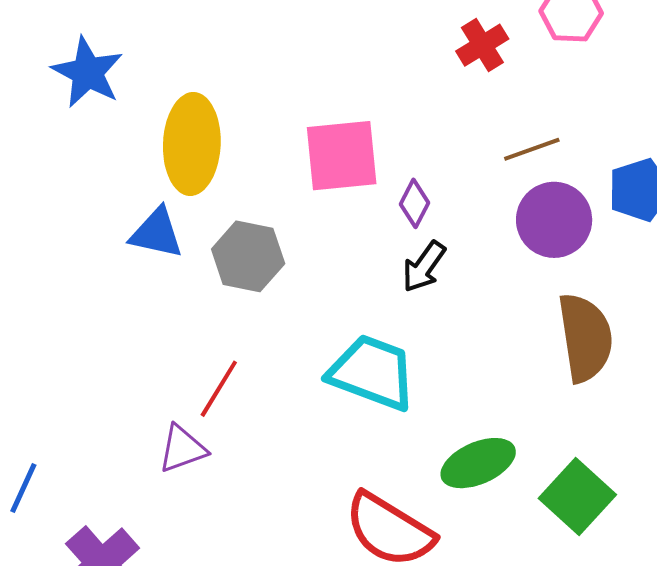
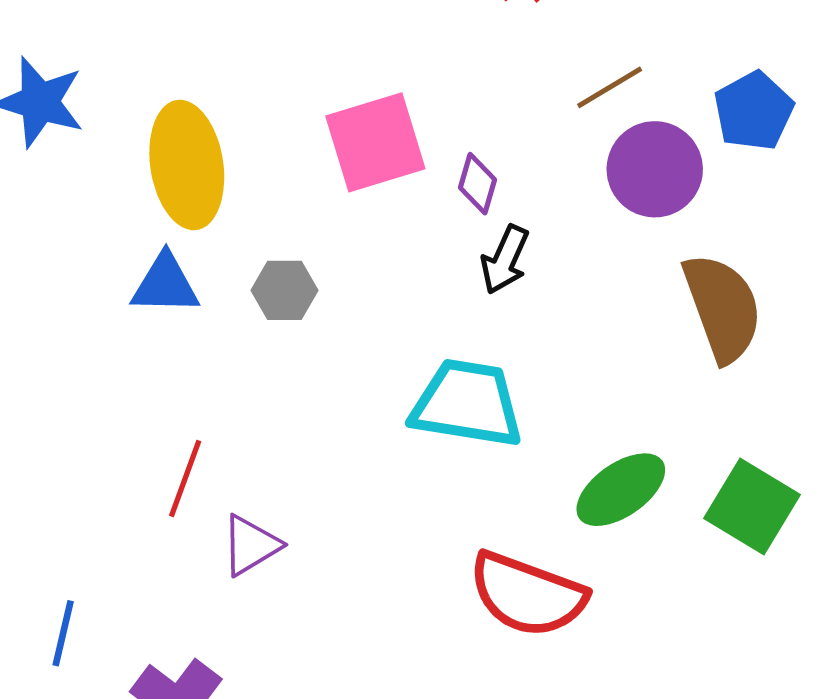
gray hexagon: (248, 256) -> (284, 290), size x0.7
red line: (219, 389) -> (185, 478), moved

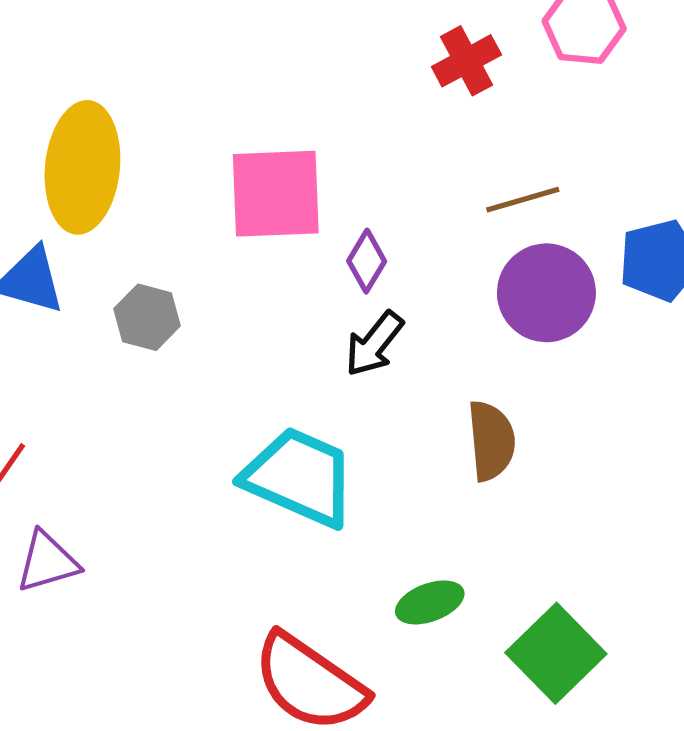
brown semicircle: (722, 308) -> (491, 441), moved, size x0.7
green ellipse: (621, 490) -> (430, 602), size x0.7

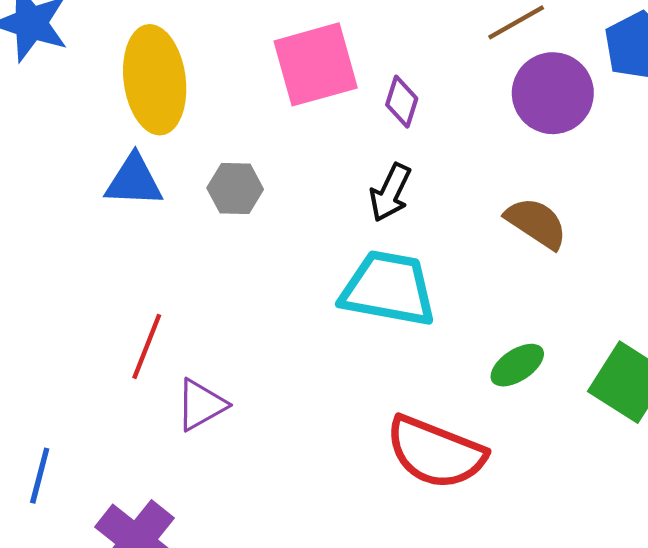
black arrow: (374, 344) -> (390, 193), moved
brown semicircle: (491, 441) -> (536, 223), turned -38

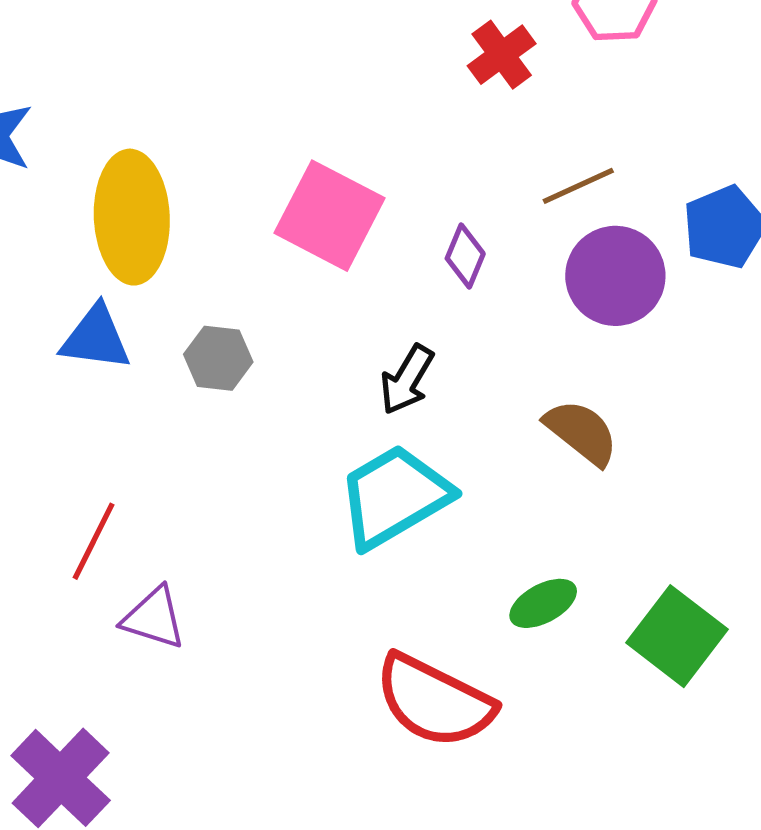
pink square: (316, 64) -> (330, 216), turned 38
purple diamond: (402, 102) -> (465, 256), moved
cyan trapezoid: (388, 289) -> (394, 496), turned -46
purple triangle: (201, 405) -> (154, 618), turned 42

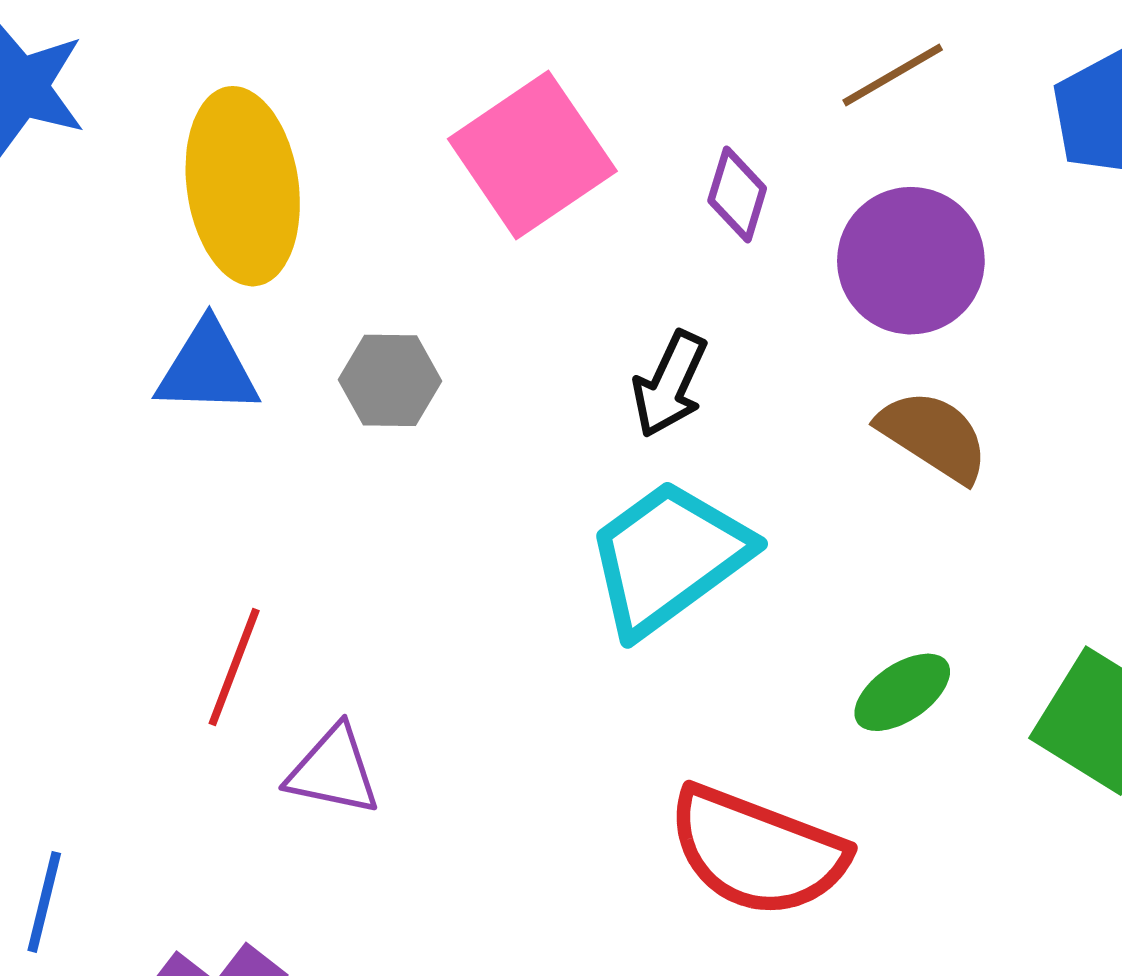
pink square: (330, 216) -> (532, 155), turned 34
purple circle: (615, 276) -> (911, 261), moved

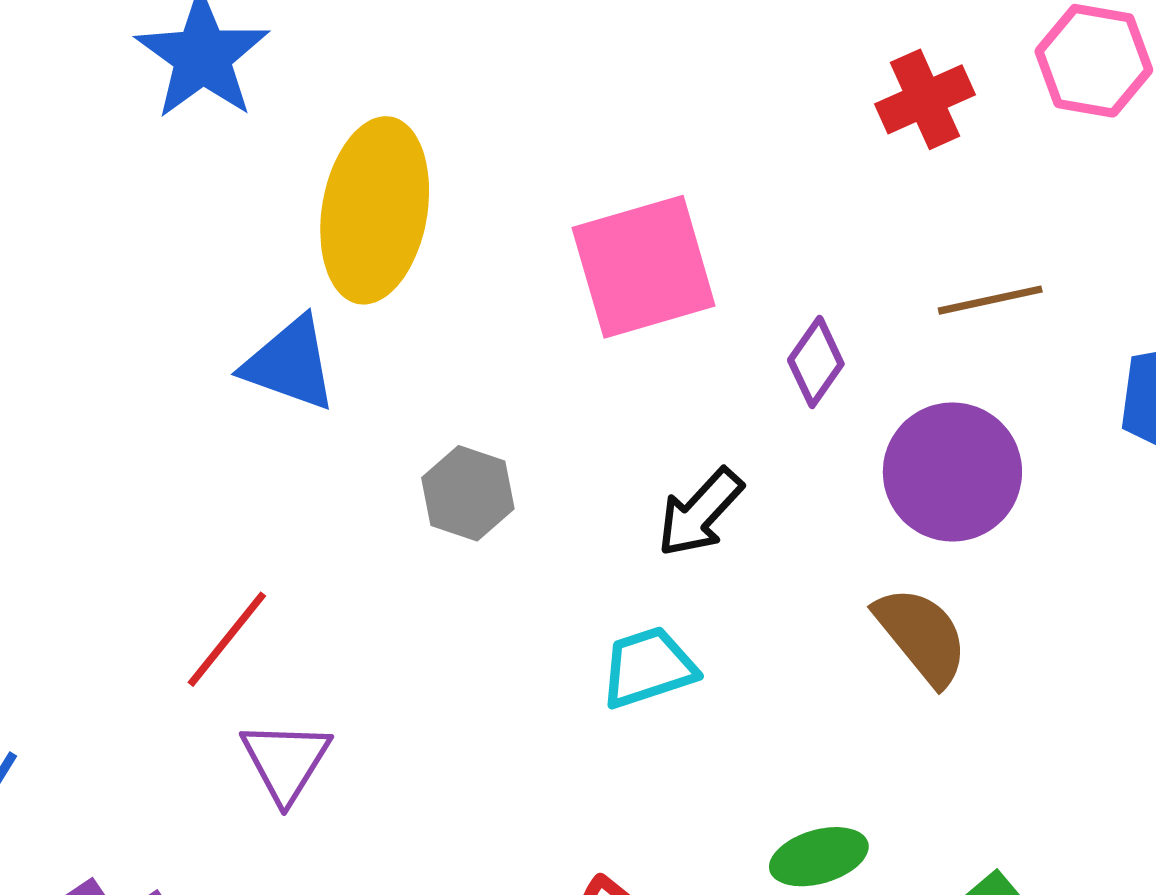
gray hexagon: (390, 380) -> (468, 493), moved
cyan trapezoid: (668, 557) -> (648, 667), size x0.6
purple triangle: (333, 771) -> (286, 761), turned 32

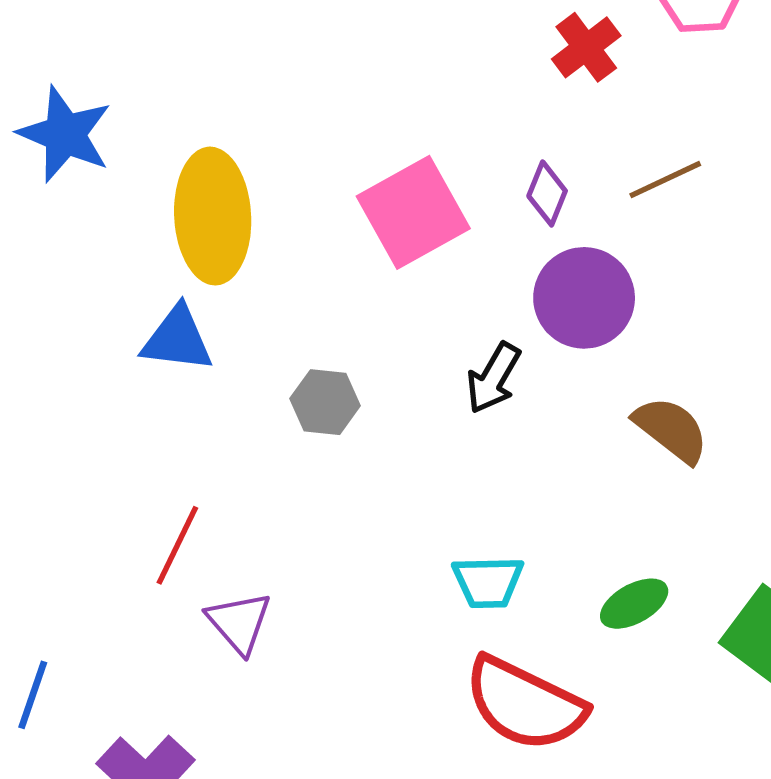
purple diamond: (816, 362) -> (547, 193), moved
purple circle: (952, 472) -> (584, 298), moved
cyan trapezoid: (648, 667) -> (488, 582), moved, turned -150

